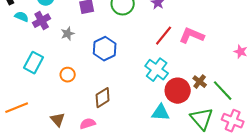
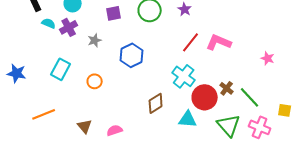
brown diamond: (103, 98) -> (156, 103), moved

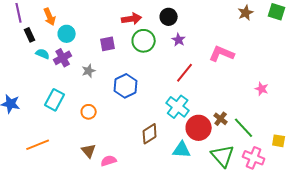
pink L-shape: (219, 42) -> (222, 54), moved
brown triangle: (85, 126) -> (89, 151), moved

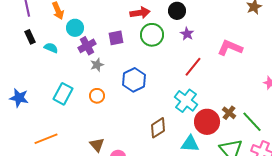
black rectangle: (30, 35) -> (30, 37), moved
purple cross: (63, 58) -> (87, 46), moved
orange circle: (89, 112) -> (97, 96), moved

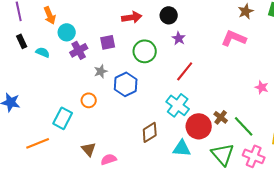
green circle: (152, 35) -> (145, 51), moved
pink L-shape: (230, 48) -> (234, 38), moved
gray star: (97, 65) -> (101, 71), moved
cyan rectangle: (63, 94) -> (63, 118), moved

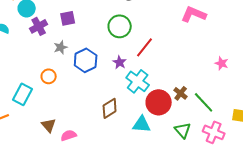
purple star: (179, 38) -> (120, 62), moved
green circle: (145, 51) -> (120, 26), moved
green triangle: (223, 154) -> (183, 130), size x0.7

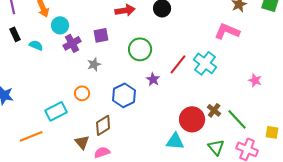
green circle: (120, 26) -> (140, 49), moved
blue hexagon: (86, 60) -> (124, 95), moved
cyan cross: (138, 81) -> (205, 63), moved
cyan rectangle: (23, 94) -> (56, 111), turned 35
brown diamond: (110, 108) -> (103, 125), moved

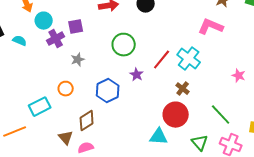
purple square: (101, 35) -> (76, 27), moved
brown cross: (214, 110) -> (183, 89), moved

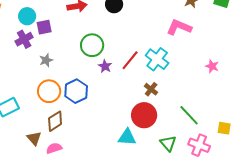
cyan circle: (44, 21) -> (27, 16), moved
purple star: (137, 75) -> (105, 66), moved
pink star: (239, 76) -> (212, 66), moved
orange circle: (66, 89) -> (49, 91), moved, size x1.5

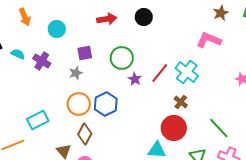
purple square: (44, 27) -> (85, 53), moved
purple cross: (24, 39) -> (42, 61), moved, turned -30
brown diamond: (55, 121) -> (85, 134), turned -30

